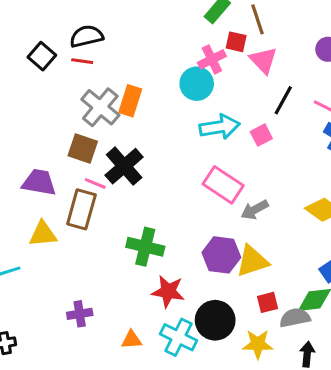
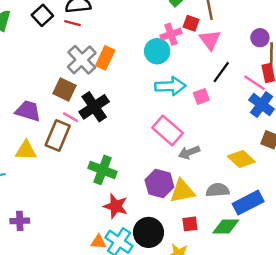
purple cross: (80, 314) -> (20, 221), moved
gray semicircle: (295, 318) -> (218, 190), moved
orange triangle: (132, 340) -> (98, 242), moved

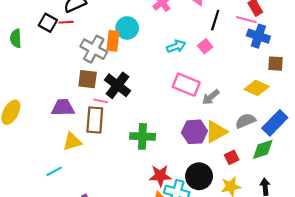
red line: (72, 23) -> (66, 22), moved
cyan circle: (157, 51) -> (127, 28), moved
cyan arrow: (170, 86) -> (176, 46), size x0.7
red star: (116, 206) -> (160, 176), moved

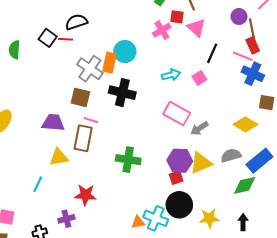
black cross: (118, 85) -> (122, 93), moved, turned -30
red square: (232, 157) -> (176, 178), moved
cyan line: (54, 171) -> (38, 184), turned -42
red star: (160, 176) -> (85, 195), moved

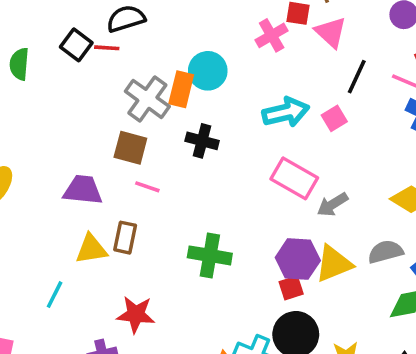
cyan arrow: (171, 75) -> (286, 112), size x1.4
black cross: (122, 93) -> (202, 141), size x0.7
brown rectangle: (83, 138) -> (125, 238), moved, size x0.7

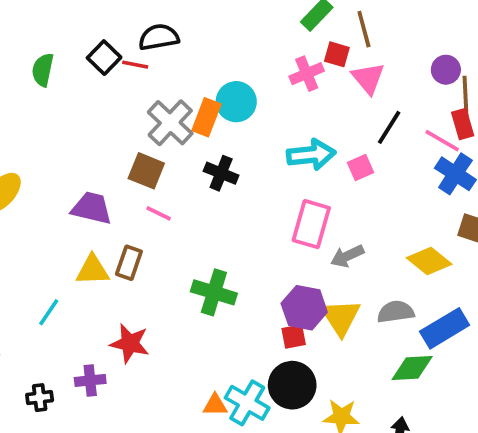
pink rectangle: (294, 178) -> (311, 224), turned 69
yellow triangle: (334, 264) -> (341, 317), turned -48

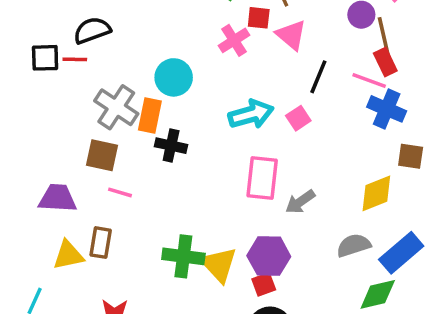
black square: (104, 58) -> (45, 58), turned -36
orange rectangle: (206, 117) -> (150, 116), moved
yellow diamond: (429, 261) -> (376, 193), turned -51
yellow triangle: (341, 317) -> (219, 265), moved

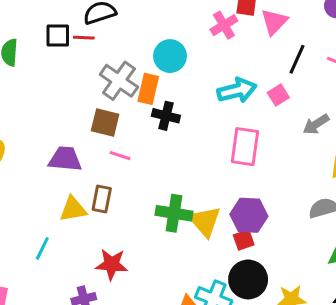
pink triangle: (291, 35) -> (274, 22), turned 32
gray arrow: (300, 202) -> (316, 124), moved

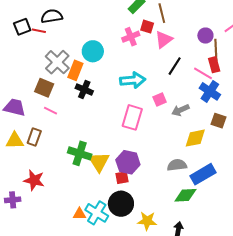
black square: (58, 36) -> (22, 27), turned -30
pink square: (278, 95) -> (160, 100), moved

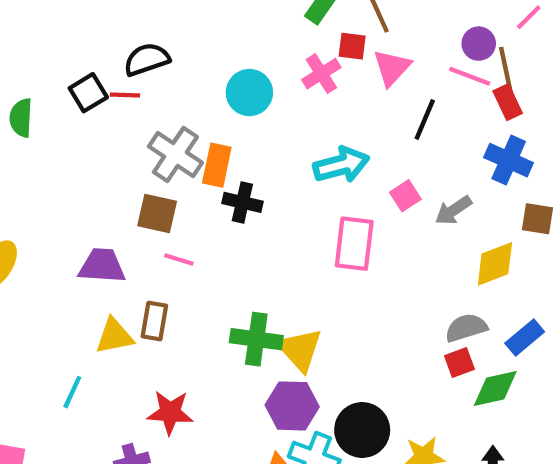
cyan circle: (93, 51) -> (249, 93), moved
pink line: (203, 73) -> (470, 76), moved
purple hexagon: (128, 162) -> (292, 406), moved
blue rectangle: (203, 174) -> (525, 337), size x0.7
red square: (122, 178) -> (459, 362), moved

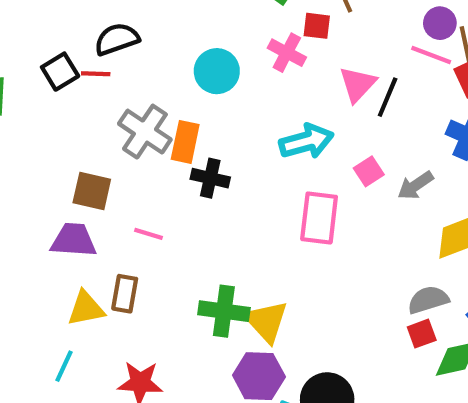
pink triangle: (392, 68) -> (358, 84), moved
pink cross: (321, 74) -> (287, 53), turned -30
brown square: (157, 213) -> (92, 191), moved
cyan line: (72, 392) -> (64, 366), moved

